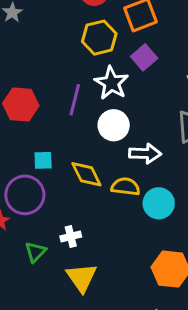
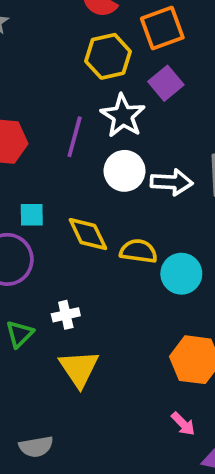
white arrow: (145, 154) -> (172, 182), moved

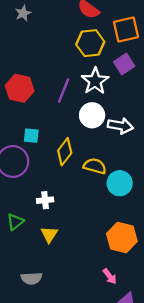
yellow diamond: (88, 234) -> (65, 152), turned 56
green triangle: (20, 334) -> (15, 222), moved
yellow triangle: (79, 369) -> (49, 234), size x0.7
gray semicircle: (36, 447) -> (31, 278), moved

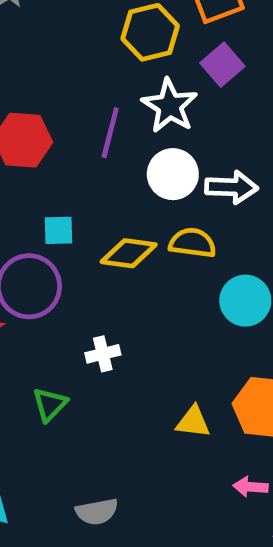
yellow diamond: (65, 152) -> (129, 253), turned 68
yellow semicircle: (95, 166) -> (192, 243), moved
yellow triangle: (49, 234) -> (193, 422), moved, turned -48
pink arrow: (110, 276) -> (251, 487), turned 140

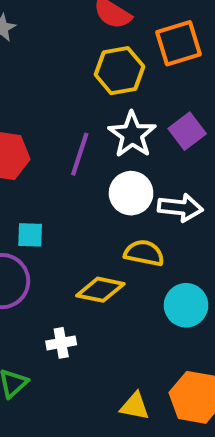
purple square: (222, 65) -> (187, 131), moved
yellow diamond: (129, 253) -> (100, 290), moved

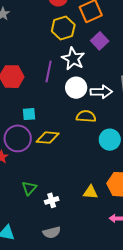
purple square: (187, 131) -> (100, 41), moved
yellow diamond: (100, 290) -> (48, 138), moved
white cross: (61, 343) -> (52, 200), moved

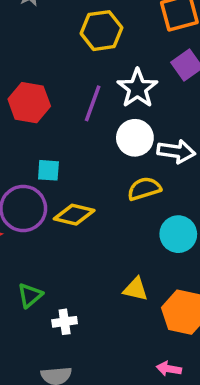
yellow hexagon: (63, 28) -> (101, 31), moved
yellow semicircle: (86, 116) -> (144, 189), turned -30
yellow triangle: (90, 192) -> (136, 289), moved

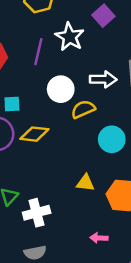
white circle: (135, 138) -> (61, 89), moved
white cross: (65, 322) -> (37, 213), size x1.5
pink arrow: (169, 369) -> (99, 238), moved

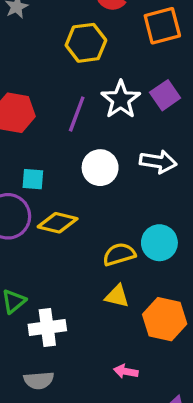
purple square: (103, 16) -> (165, 95), moved
yellow semicircle: (83, 109) -> (119, 254), moved

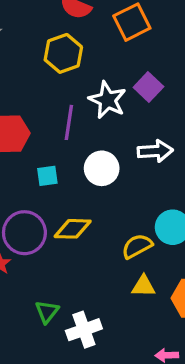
cyan square: (33, 179) -> (47, 176), moved

